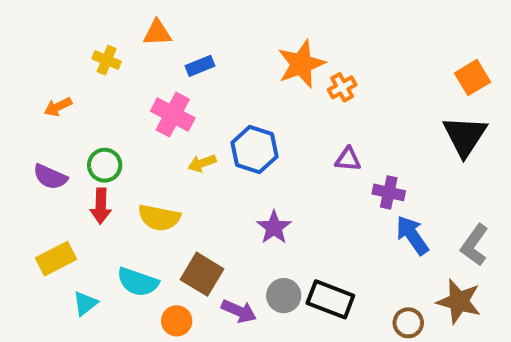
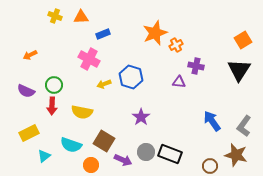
yellow cross: (107, 60) -> (55, 16), moved
purple cross: (389, 192) -> (196, 66), moved

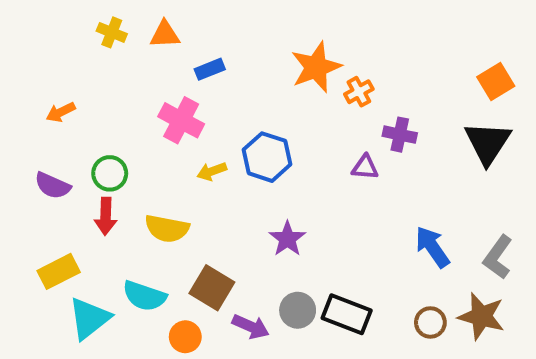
cyan triangle: (44, 156) -> (89, 318), size x1.6
brown circle: (210, 166) -> (430, 322), moved

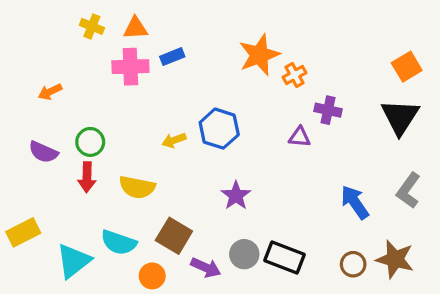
pink cross: (181, 120) -> (130, 67), moved, turned -30
gray L-shape: (498, 257) -> (408, 191), moved
yellow rectangle: (59, 271) -> (23, 232), moved

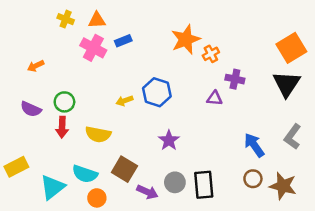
pink cross: (130, 67) -> (93, 48), turned 30
orange square: (407, 67) -> (291, 48), size x1.4
black rectangle: (284, 258) -> (204, 185), turned 64
brown circle: (353, 264) -> (253, 179), moved
orange circle: (152, 276) -> (97, 198), moved

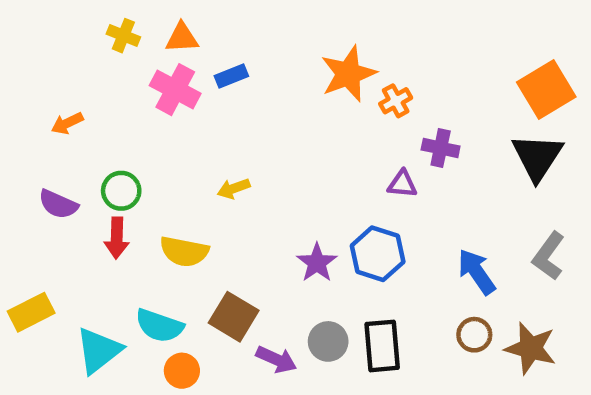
blue hexagon: (157, 92) -> (378, 254), moved

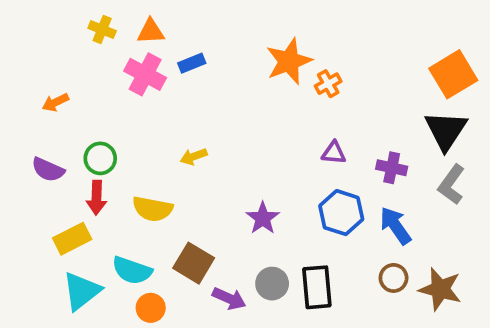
purple cross: (441, 148) -> (392, 168), moved
blue hexagon: (378, 254) -> (341, 213), moved
gray L-shape: (549, 256) -> (451, 185), moved
yellow rectangle: (31, 312) -> (72, 239), moved

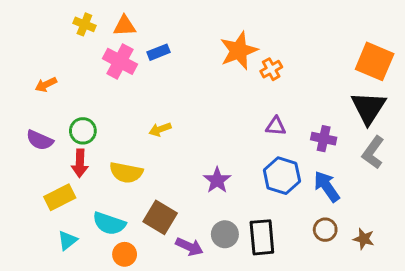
orange square: (453, 74) -> (375, 61), turned -36
brown star: (440, 289) -> (364, 239), size x0.6
cyan triangle: (82, 291) -> (67, 240), size x0.6

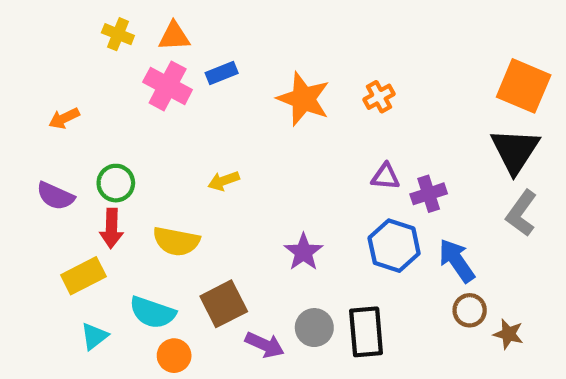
orange star: (239, 51) -> (303, 99), moved, turned -30
purple cross: (324, 139) -> (429, 194), moved, turned -30
brown square: (160, 217) -> (224, 304), turned 32
brown circle: (325, 230) -> (470, 310), moved

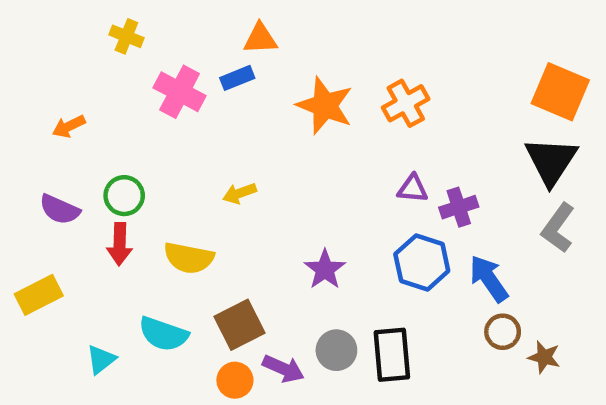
orange triangle: (174, 36) -> (260, 39), moved
orange cross: (379, 97) -> (406, 103), size x1.4
yellow rectangle: (83, 276) -> (39, 295), moved
orange circle: (174, 356) -> (235, 380), moved

